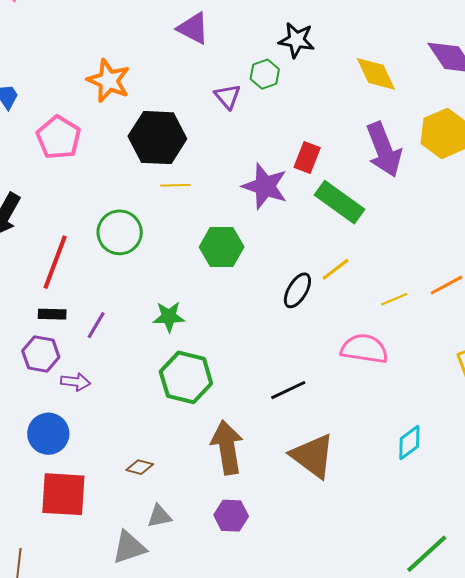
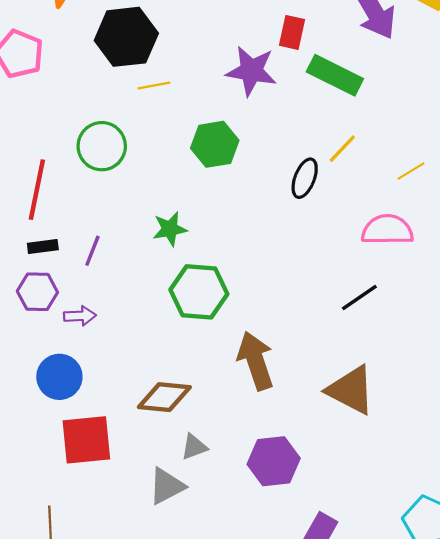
black line: (288, 390) -> (359, 298), moved
brown triangle: (313, 456) -> (351, 390), moved
brown diamond: (140, 467) -> (164, 397), size x1.8
purple hexagon: (231, 516) -> (274, 461), moved, size x1.4

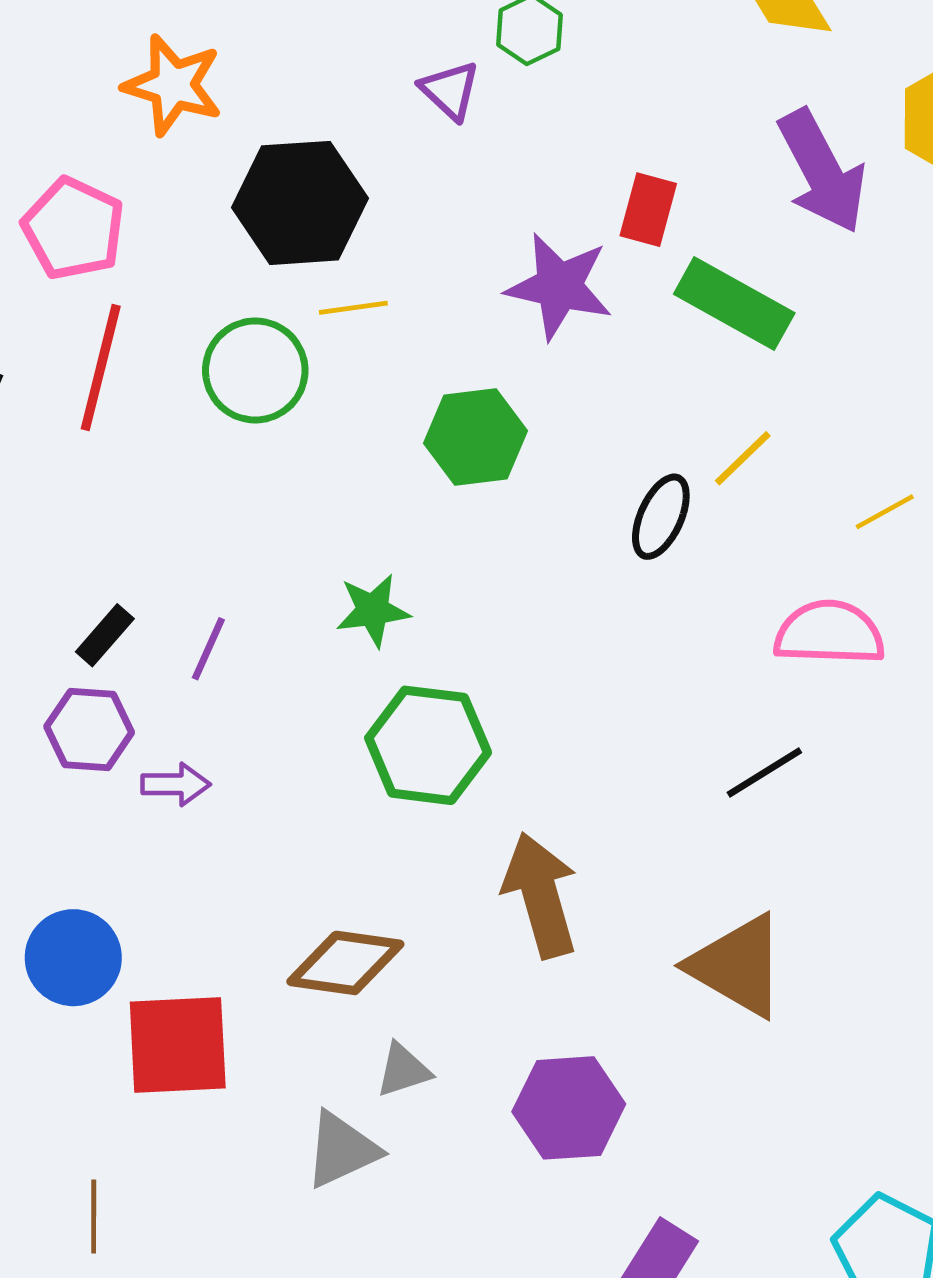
green circle: (102, 146) -> (255, 370), moved
red line: (37, 190) -> (101, 368), moved
black rectangle: (43, 247) -> (105, 635), turned -44
blue circle: (59, 377) -> (73, 958), moved

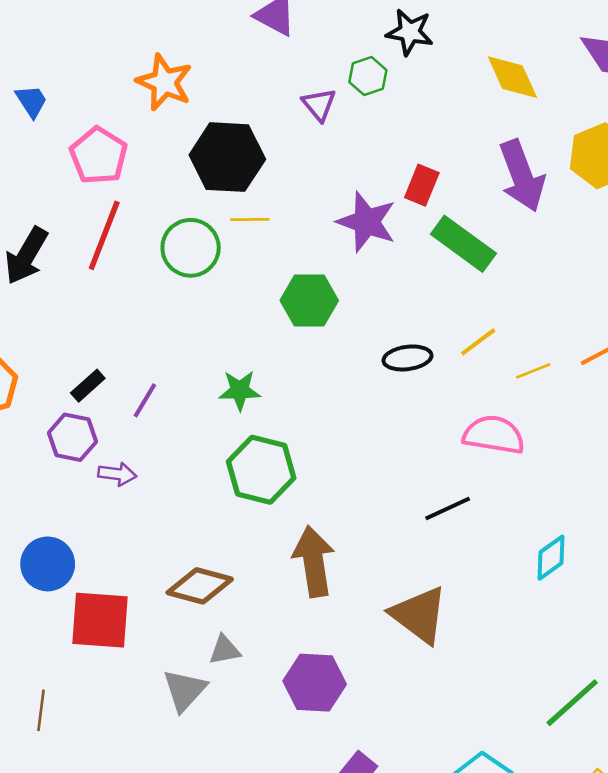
yellow line: (743, 458) -> (478, 342), moved
black ellipse: (661, 517) -> (407, 358), turned 51
gray triangle: (342, 1150) -> (185, 690), turned -30

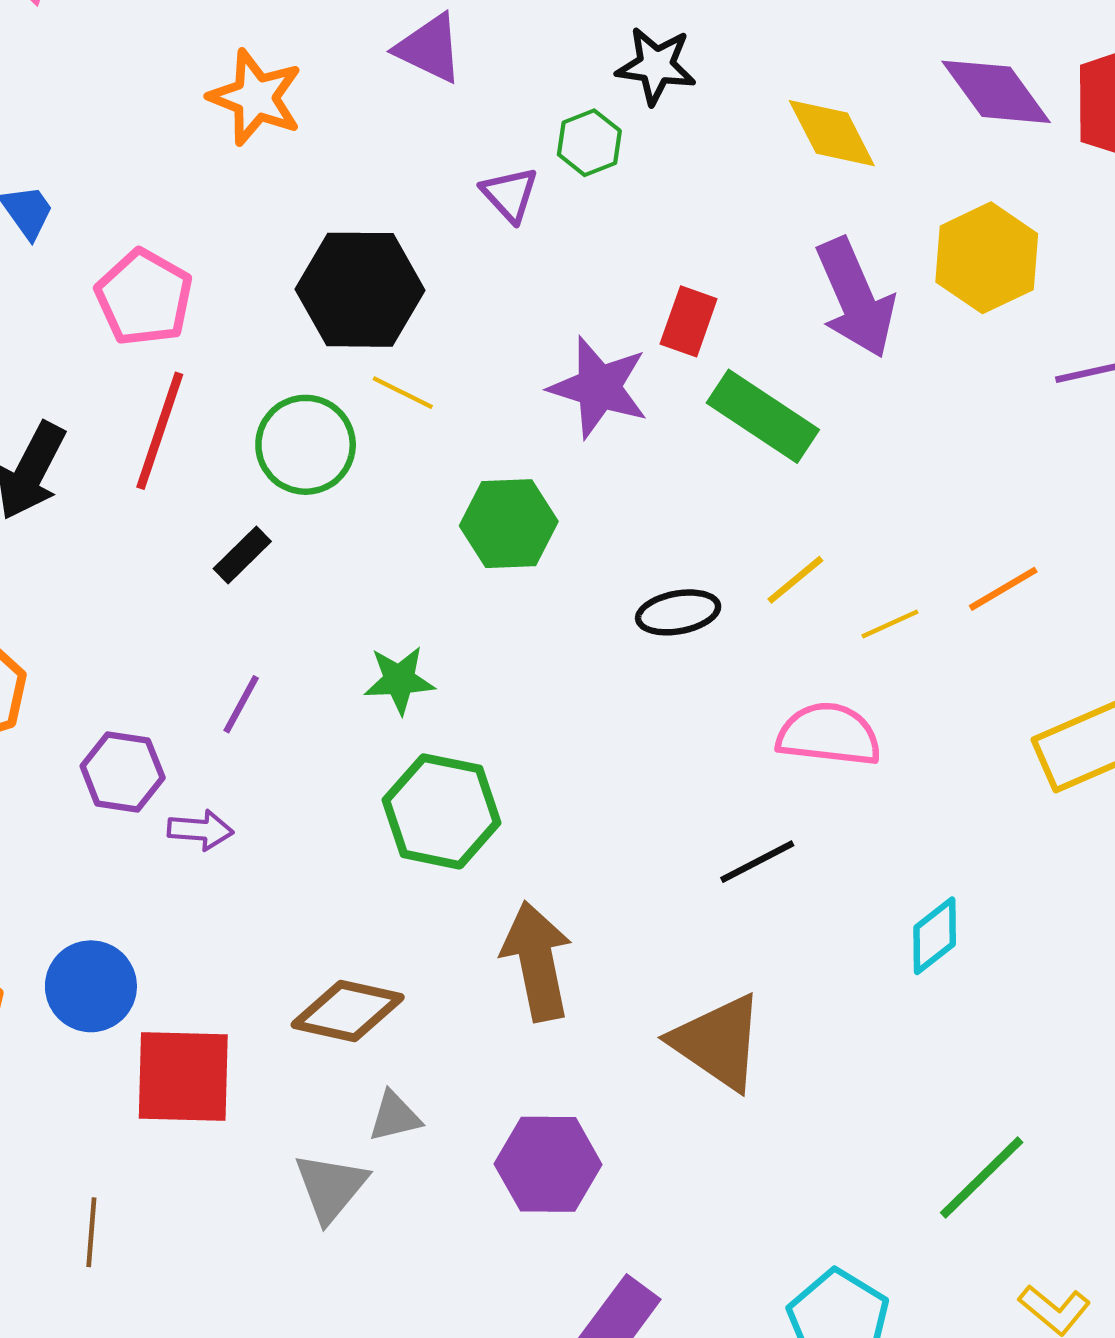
orange star: (164, 82) -> (256, 97), moved
yellow line: (250, 220) -> (403, 393), turned 30
black rectangle: (88, 386) -> (242, 555), moved

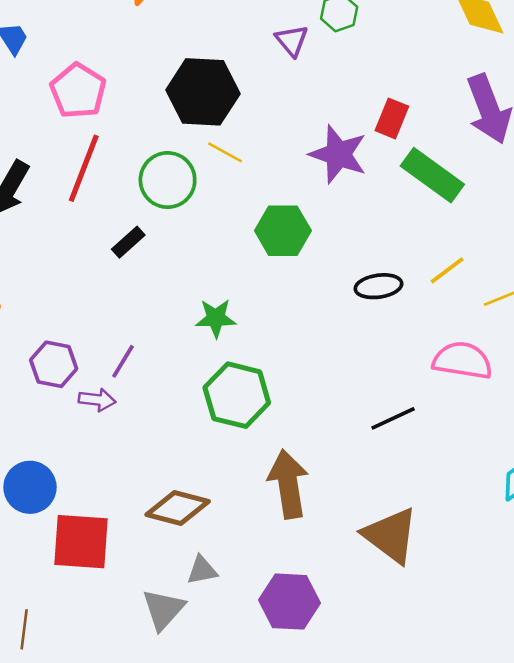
purple line: (241, 704) -> (123, 361), moved
black line: (757, 862) -> (393, 418), moved

